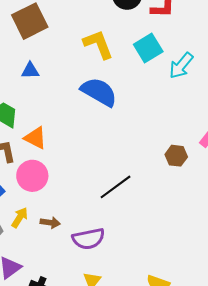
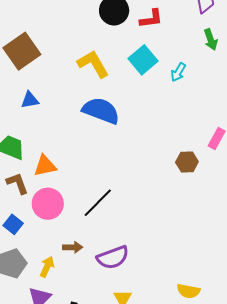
cyan arrow: (181, 66) -> (178, 72), size x0.7
orange triangle: (35, 138) -> (45, 166), turned -30
black line: (116, 187) -> (98, 203), moved
yellow arrow: (20, 217) -> (47, 267), moved

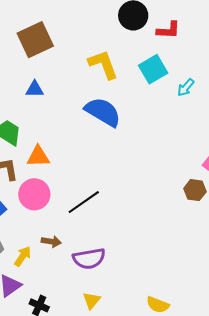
brown hexagon: (187, 162) -> (195, 190), moved

